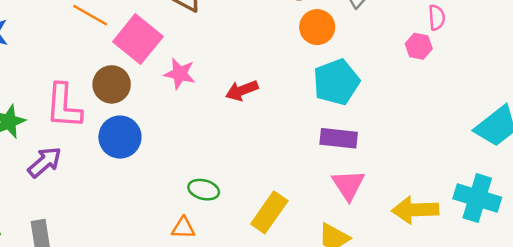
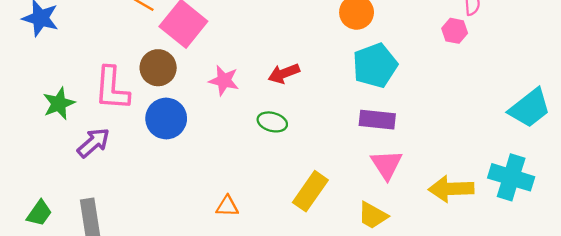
pink star: (180, 74) -> (224, 80), moved
green ellipse: (204, 190) -> (272, 122), moved

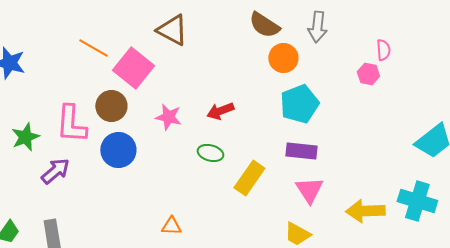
yellow rectangle: (310, 191) -> (249, 178), moved

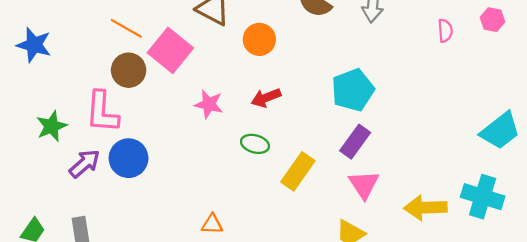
orange circle: (283, 58) -> (259, 39), moved
pink hexagon: (368, 74) -> (492, 20), moved
brown circle: (111, 106) -> (129, 70), moved
blue circle: (118, 150) -> (129, 158), moved
purple rectangle: (301, 151) -> (355, 142), turned -60

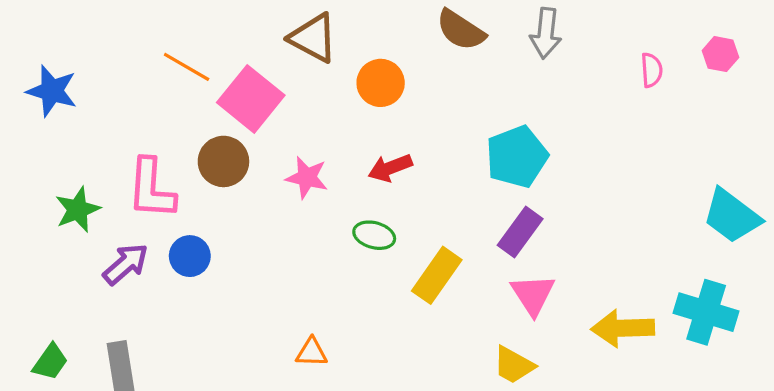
brown circle: (129, 70) -> (223, 161), moved
cyan trapezoid: (500, 131) -> (732, 216), turned 75
blue circle: (129, 158) -> (190, 256), size x0.7

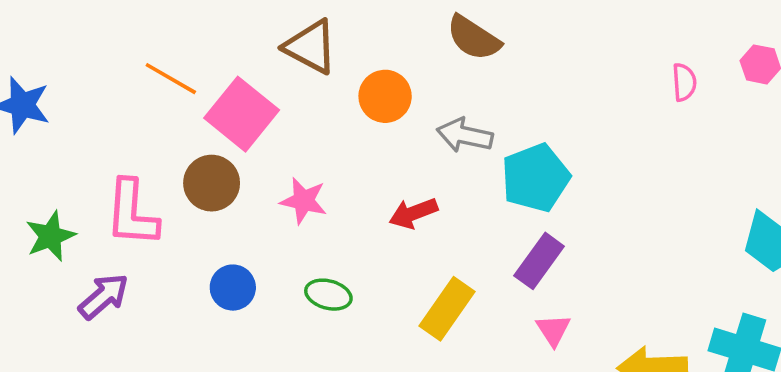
gray arrow: (546, 33) -> (465, 135), moved, turned 96
red arrow: (390, 168) -> (413, 213), moved
green ellipse: (374, 235) -> (328, 295), moved
blue circle: (190, 256) -> (233, 288), moved
pink triangle: (533, 295) -> (553, 330), size x0.7

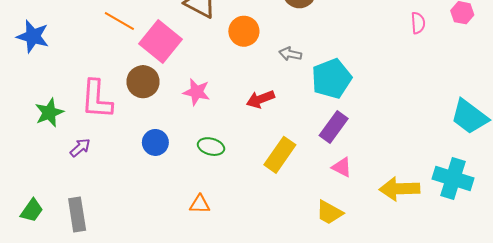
gray arrow: (465, 135) -> (290, 54), size x0.7
purple arrow: (104, 296) -> (80, 148), size x0.7
pink triangle: (553, 330) -> (342, 167), turned -30

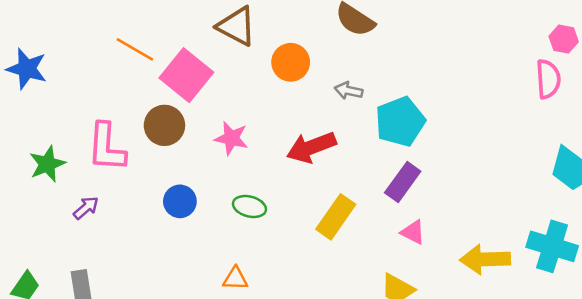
pink semicircle: (418, 23) -> (548, 79), moved, size x1.4
red arrow: (260, 99) -> (311, 147), size x1.4

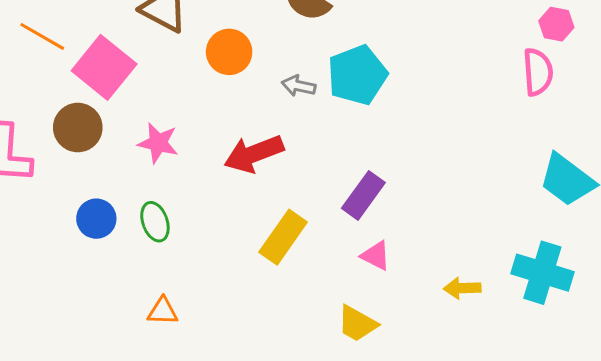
cyan pentagon: (400, 122) -> (357, 75), moved
green ellipse: (249, 207) -> (155, 222), moved, turned 56
yellow arrow: (485, 259) -> (462, 288), size x0.6

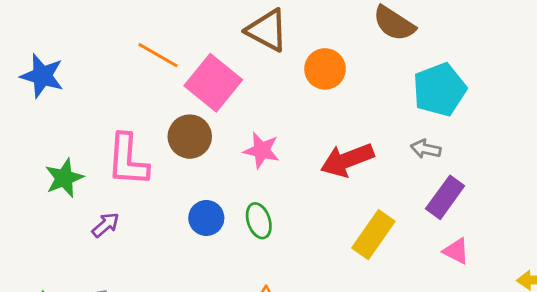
gray arrow: (299, 86) -> (426, 149), moved

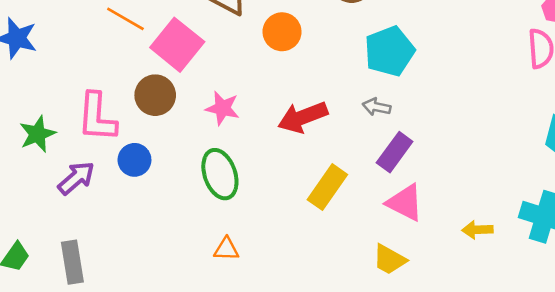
blue circle: (206, 218) -> (134, 160), moved
green ellipse: (259, 221) -> (220, 174), size x1.5
purple arrow: (106, 225) -> (76, 178), size x1.4
pink triangle: (456, 251) -> (405, 203), size x1.5

